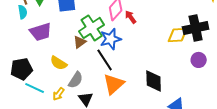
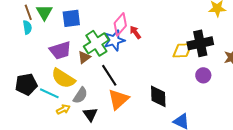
purple trapezoid: (41, 32) -> (60, 50), moved
blue star: (111, 39) -> (114, 40), moved
yellow semicircle: (59, 63) -> (63, 78), size x1.4
cyan line: (35, 88) -> (49, 93), moved
yellow arrow: (59, 94) -> (63, 109), turned -152

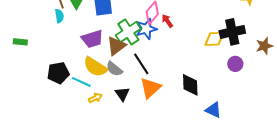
brown triangle: (84, 57) -> (116, 46), size x1.5
gray semicircle: (80, 95) -> (114, 69), moved, turned 96
black triangle: (90, 114) -> (122, 94), moved

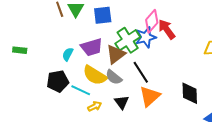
cyan semicircle: (59, 16) -> (68, 54), moved, turned -144
red arrow: (167, 21) -> (167, 29), size x1.5

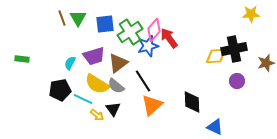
green cross: (128, 40) -> (130, 32), moved
black triangle: (122, 102) -> (113, 109), moved
yellow arrow: (95, 106) -> (97, 115), turned 64

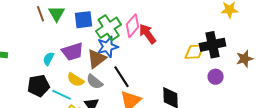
blue star: (148, 46) -> (108, 47), moved
yellow semicircle: (97, 84) -> (76, 80), size x0.7

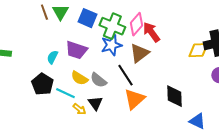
blue square: (84, 20) -> (87, 18), turned 30
green cross: (109, 28) -> (112, 26), turned -35
purple trapezoid: (73, 52) -> (76, 50), turned 35
brown triangle: (97, 59) -> (139, 53), moved
black pentagon: (39, 86) -> (42, 84), turned -30

